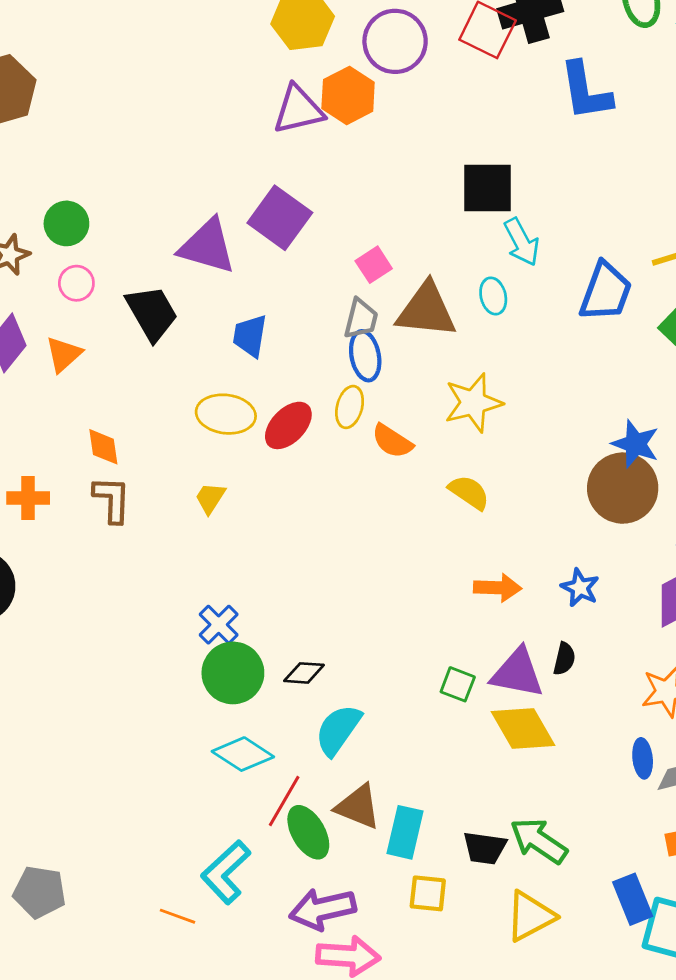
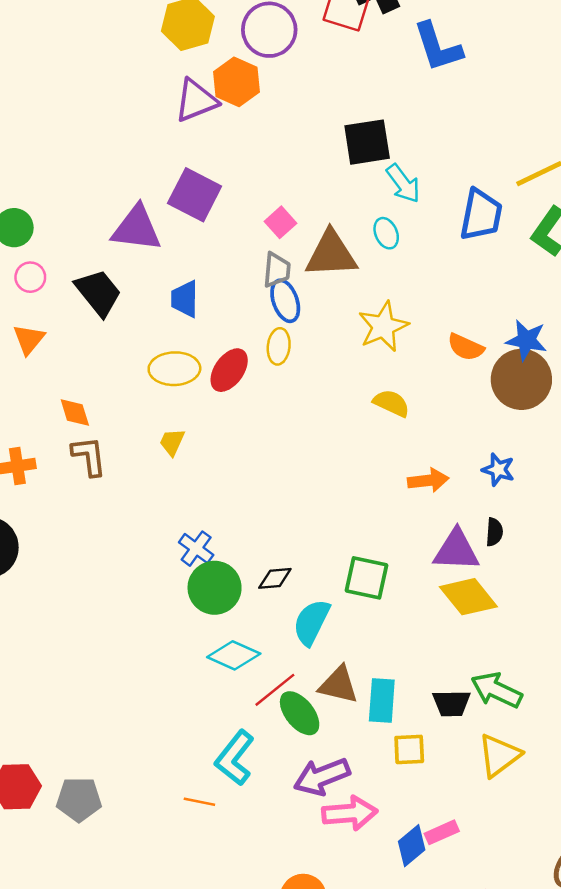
orange semicircle: (392, 441) -> (466, 347), moved
green square: (458, 684) -> (366, 578), moved, size x1.5
red line: (284, 801) -> (275, 690), turned 30

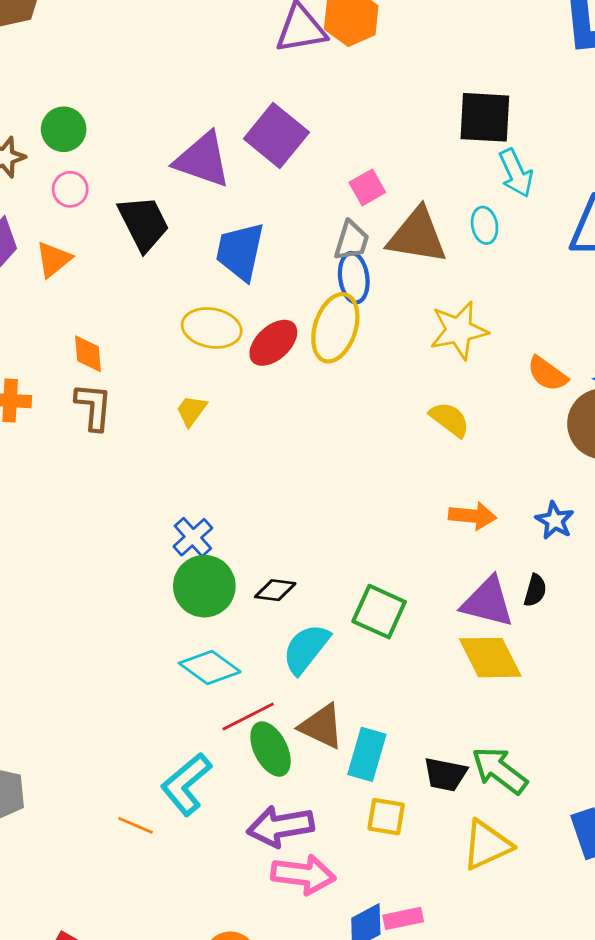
blue trapezoid: (185, 299) -> (240, 251), size x1.4
yellow ellipse: (279, 346) -> (335, 328), size x1.6

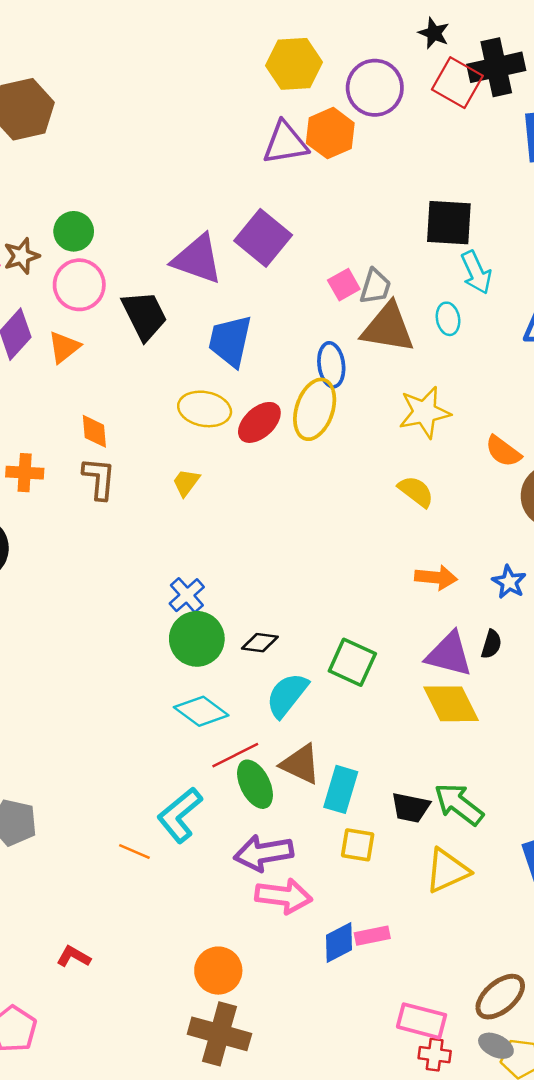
pink circle: (70, 189) -> (79, 285), size x1.6
gray trapezoid: (352, 241) -> (375, 286), moved

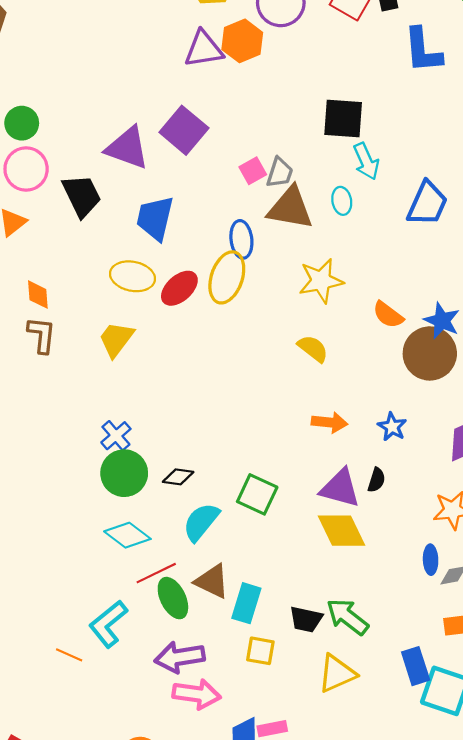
yellow trapezoid: (186, 482) -> (116, 339), size x1.5

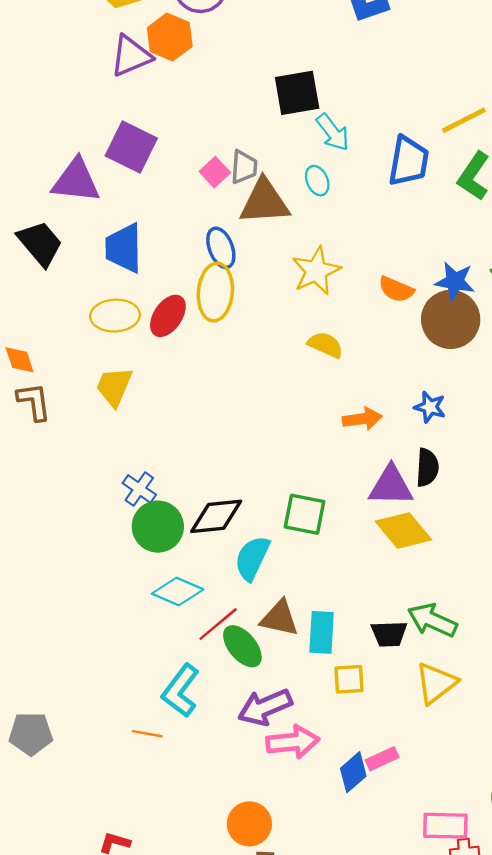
black diamond: (178, 477) -> (216, 516), size x1.6
black semicircle: (376, 480) -> (427, 468), size x1.4

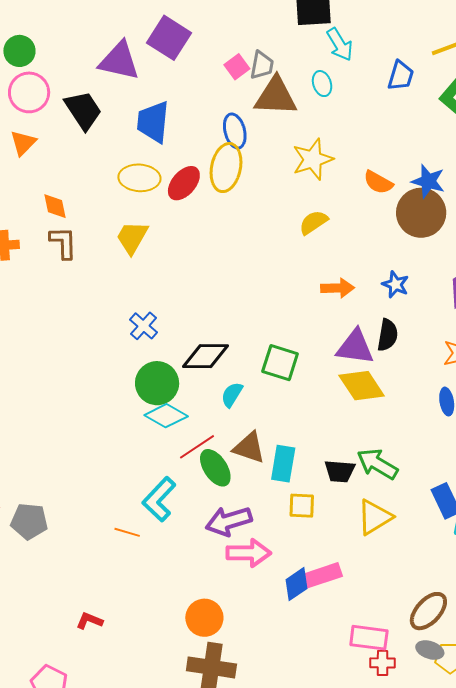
blue trapezoid: (409, 161) -> (401, 76), size x0.7
yellow semicircle: (325, 345) -> (314, 222), turned -64
green circle: (158, 527) -> (157, 383), moved
cyan semicircle: (252, 558) -> (232, 395), size x0.7
pink rectangle: (382, 759) -> (322, 575), size x1.4

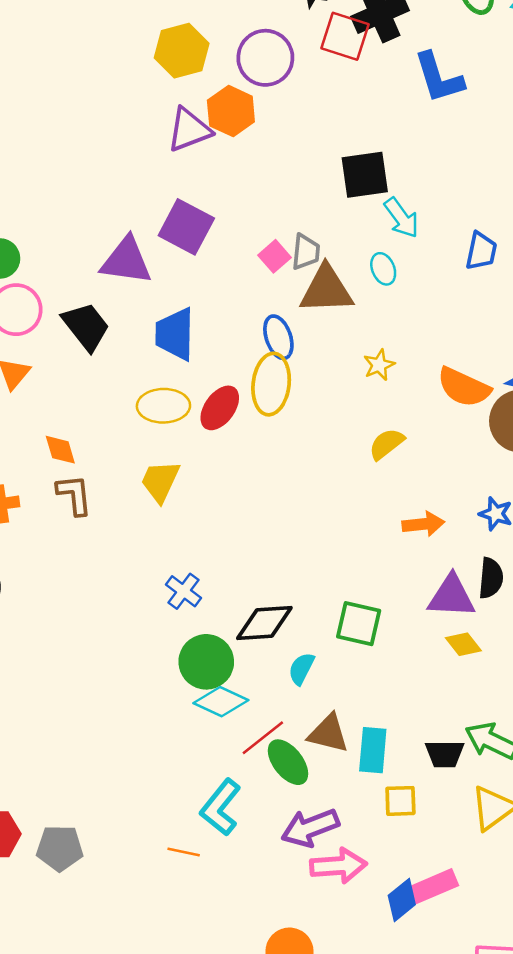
yellow star: (313, 159) -> (379, 365), size x0.6
orange semicircle: (378, 182) -> (464, 387), size x1.4
yellow diamond: (362, 386) -> (463, 644), size x0.6

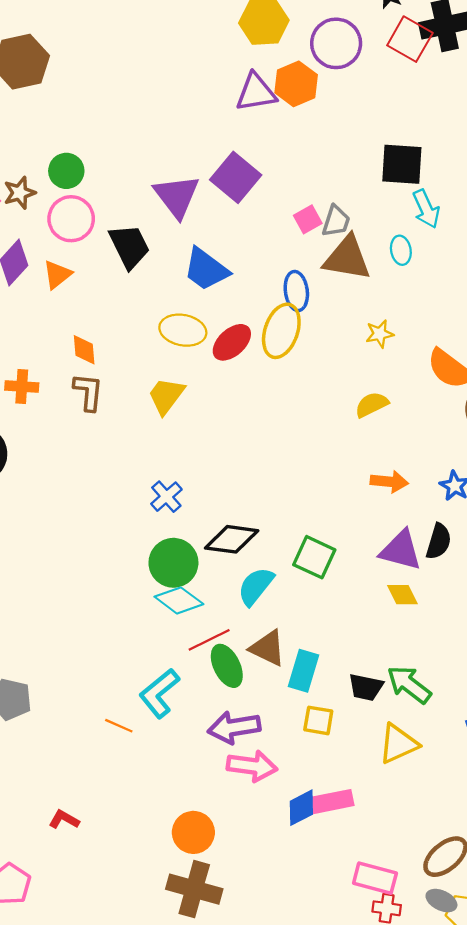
purple triangle: (126, 261) -> (177, 196), turned 33
blue trapezoid: (175, 334) -> (206, 269), turned -66
cyan semicircle: (301, 669) -> (256, 586), size x1.4

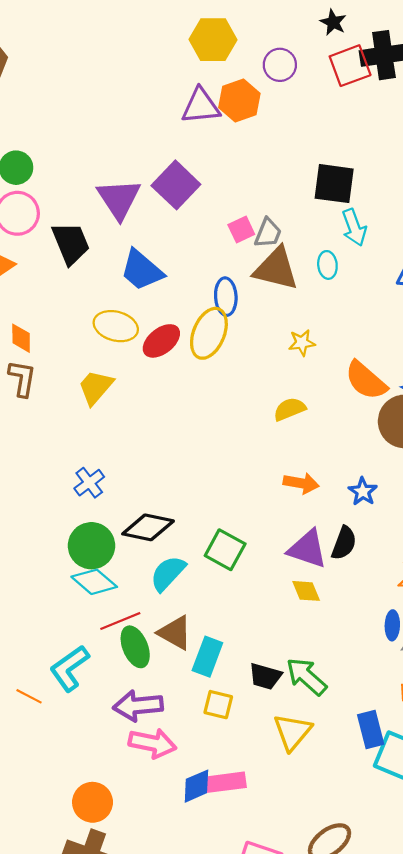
red square: (410, 39) -> (350, 66), turned 36
purple circle: (336, 43) -> (280, 65), size x0.7
yellow triangle: (398, 744) -> (292, 732), turned -30

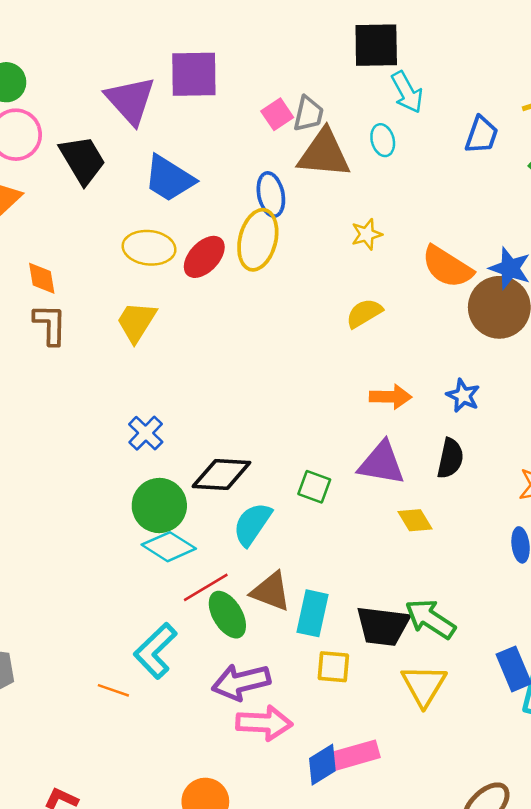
purple square: (176, 185) -> (194, 74), turned -36
purple triangle: (307, 549) -> (382, 463), moved
green square: (225, 550) -> (314, 487), size x0.7
black trapezoid: (265, 676) -> (383, 626), size x1.4

